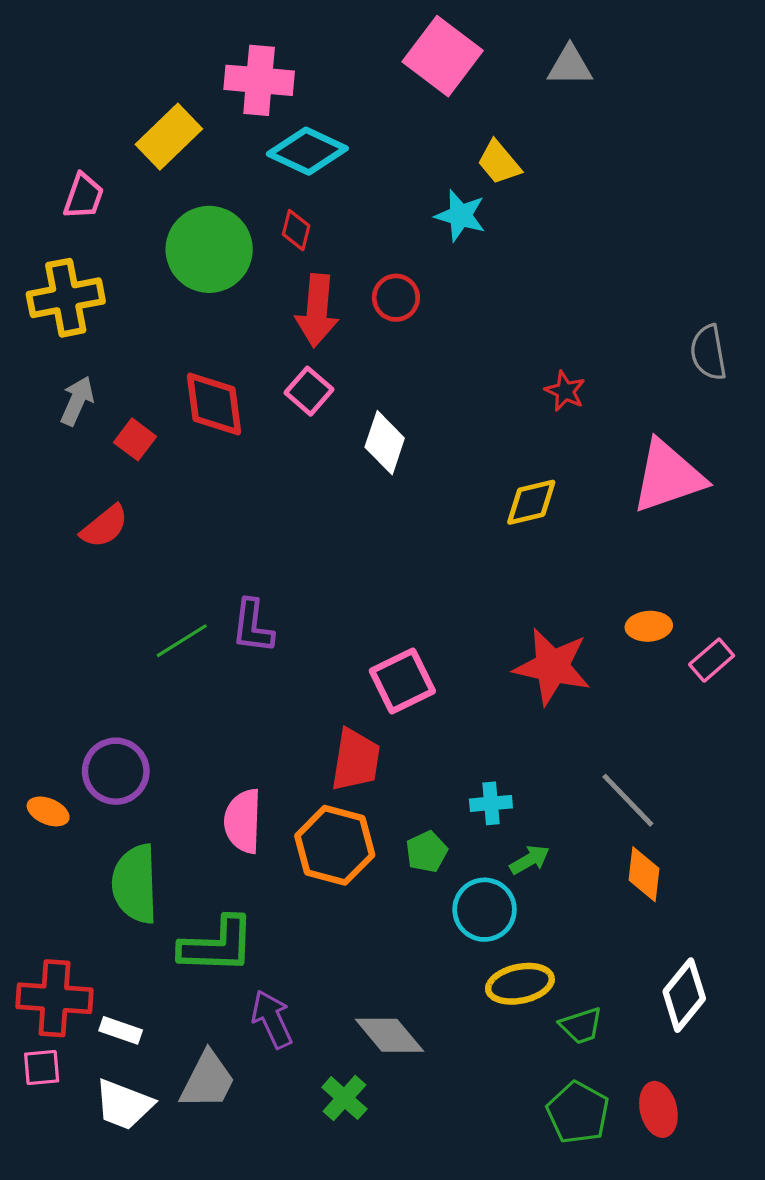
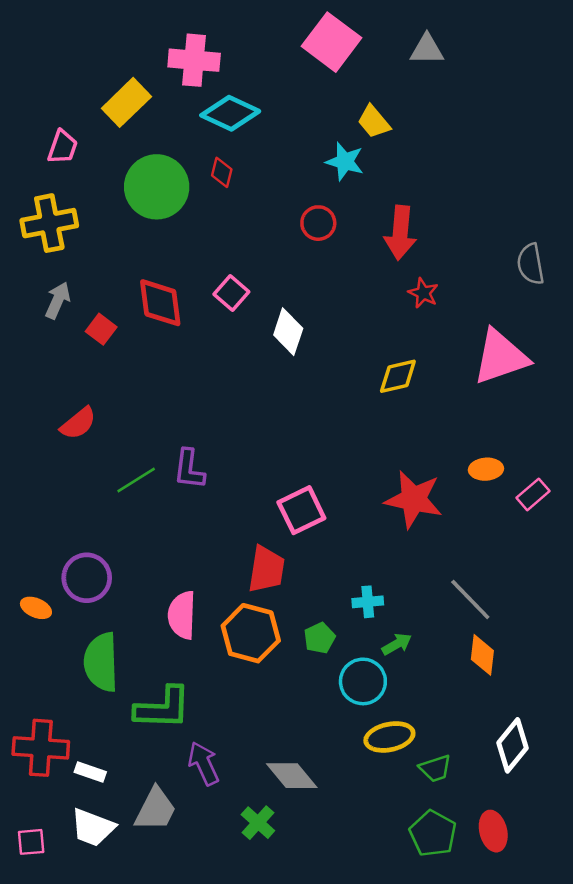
red circle: (396, 298) -> (318, 223), moved
red arrow: (317, 311) -> (400, 233), moved
red semicircle: (104, 526) -> (78, 423), moved
pink square: (42, 1068) -> (31, 842), moved

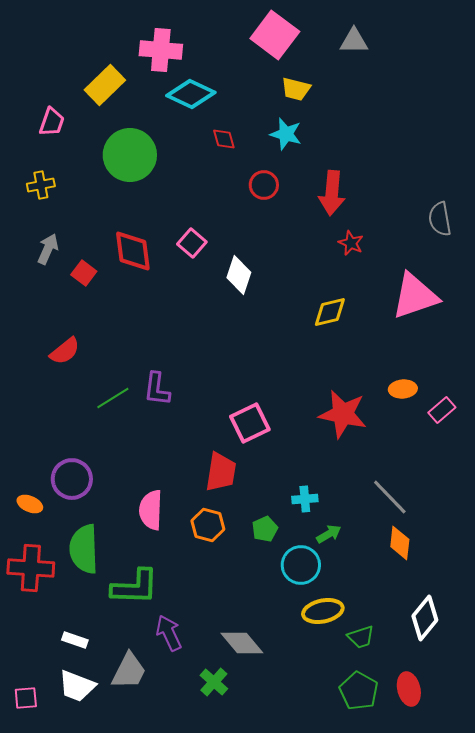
yellow trapezoid: (374, 122) -> (296, 89), moved, turned -36
red diamond: (222, 172) -> (224, 139), moved, turned -30
yellow cross: (49, 223) -> (41, 185), size x0.6
orange hexagon: (251, 633) -> (208, 525), size x0.7
red cross: (41, 748) -> (31, 568), moved

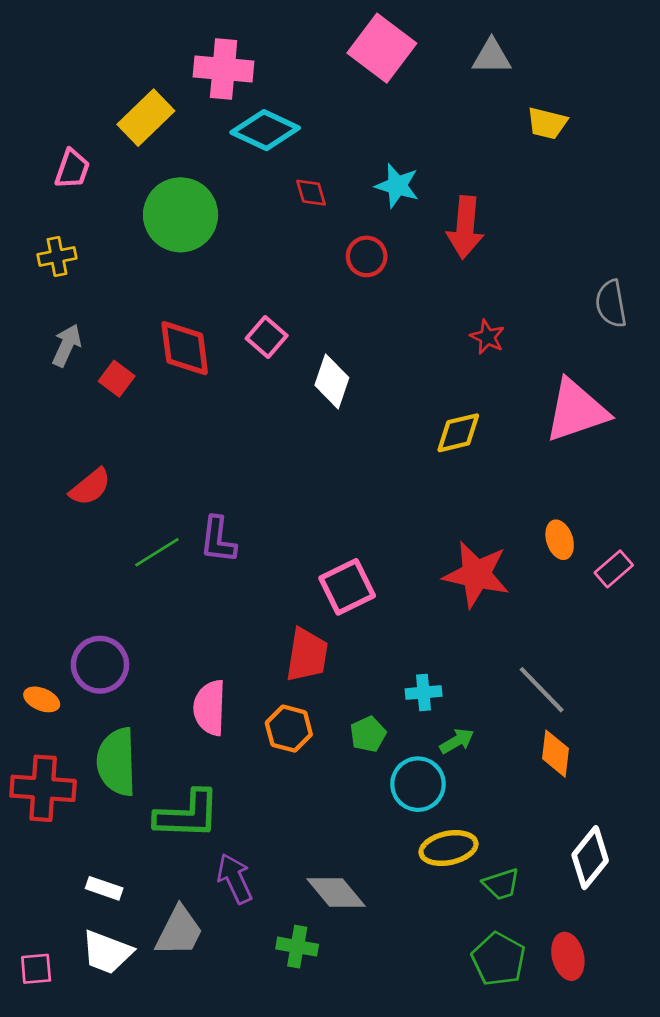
yellow trapezoid: (296, 89) -> (547, 123), moved
red arrow: (332, 193) -> (465, 227), moved
orange ellipse: (403, 389) -> (560, 540), turned 76
green cross: (214, 682) -> (297, 947), turned -32

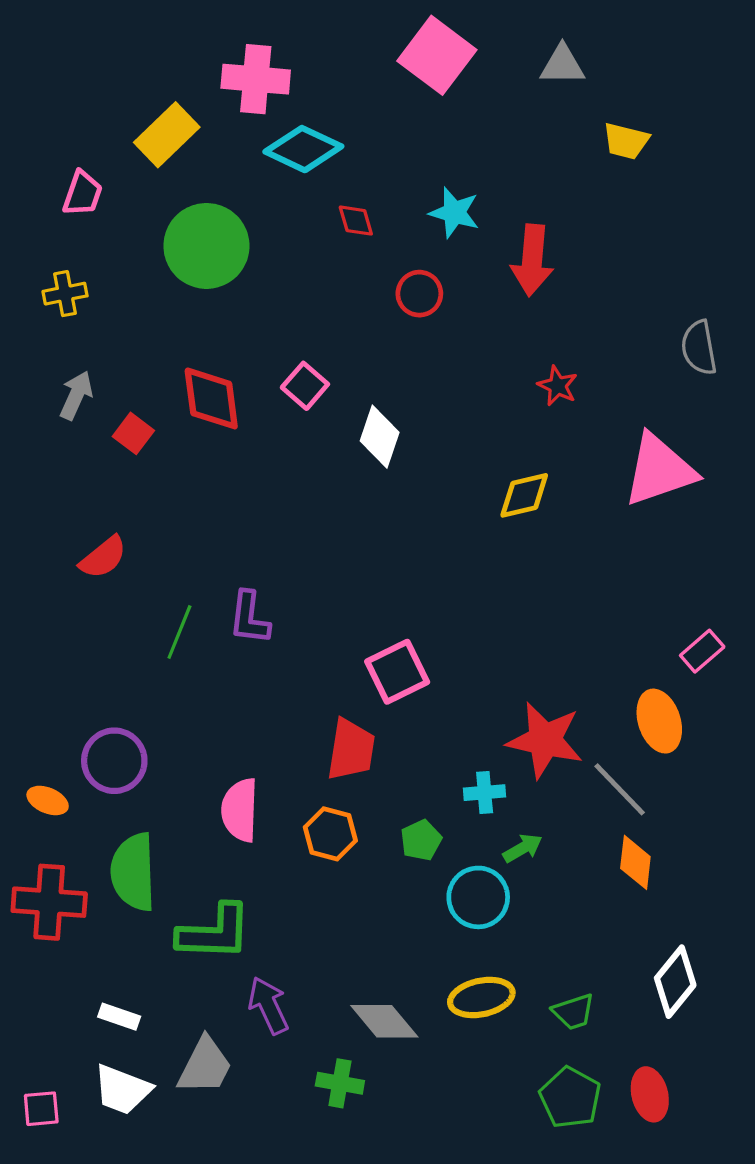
orange ellipse: (560, 540) -> (659, 721), moved, size x1.4
green line: (157, 552) -> (179, 632), turned -36
red star: (476, 574) -> (545, 740), moved
yellow ellipse: (449, 848) -> (481, 997), moved

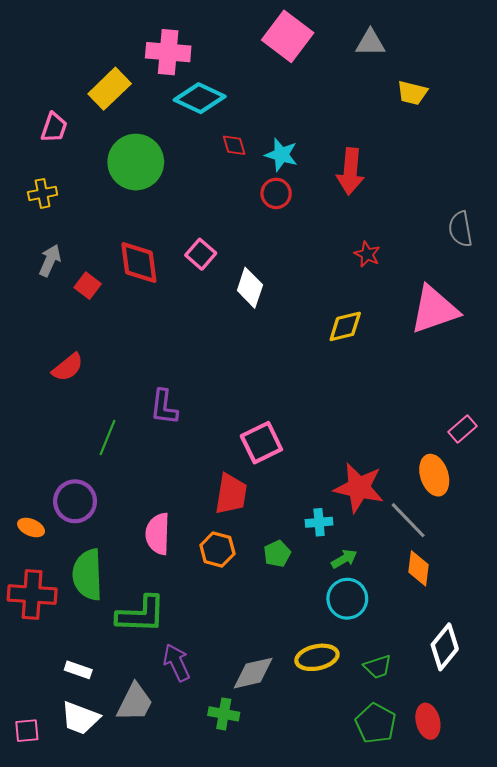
cyan star: (454, 213) -> (281, 155), moved
green line: (179, 632) -> (107, 437), moved
cyan circle: (478, 897) -> (347, 599), moved
gray diamond: (384, 1021) -> (253, 673), turned -63

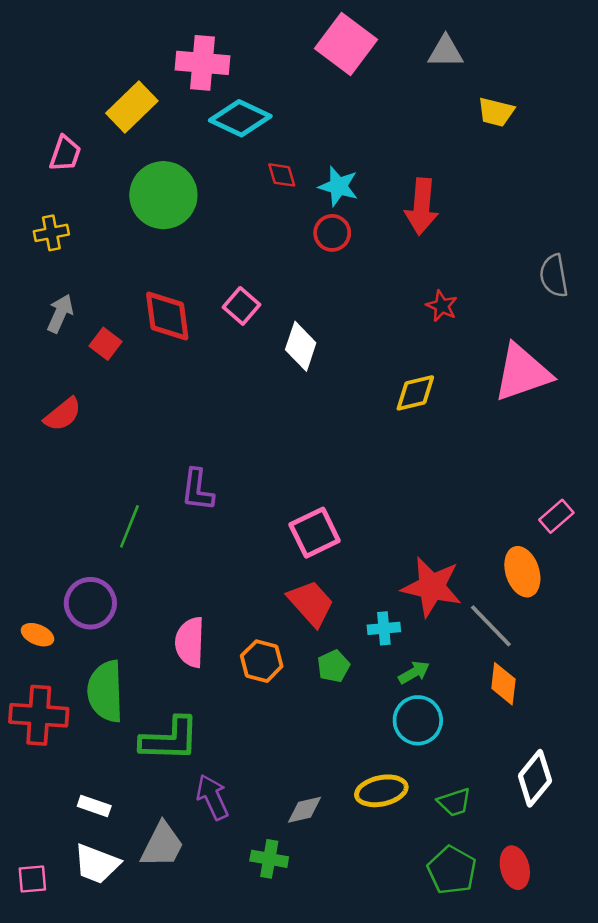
red semicircle: (68, 367) -> (63, 414), moved
red trapezoid: (231, 494) -> (311, 603), moved, turned -51
gray diamond: (253, 673) -> (304, 810), size x0.7

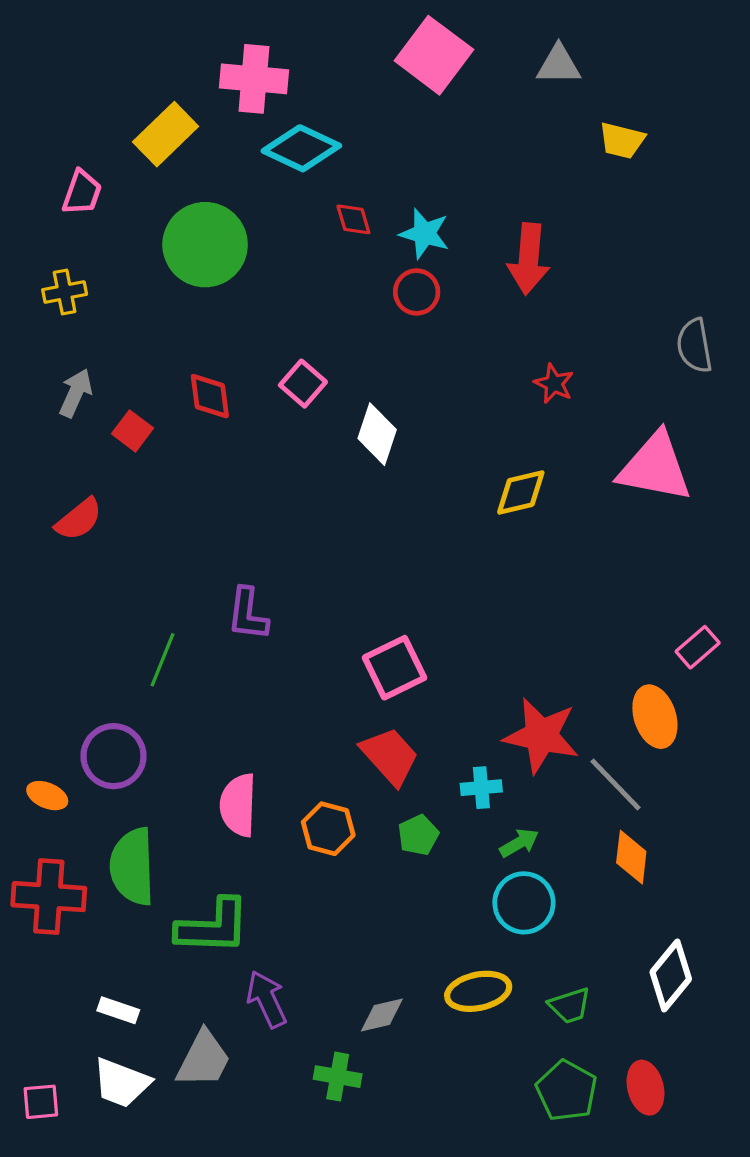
red diamond: (167, 316) -> (210, 396), size x0.7
pink triangle: (522, 373) -> (655, 467), turned 30

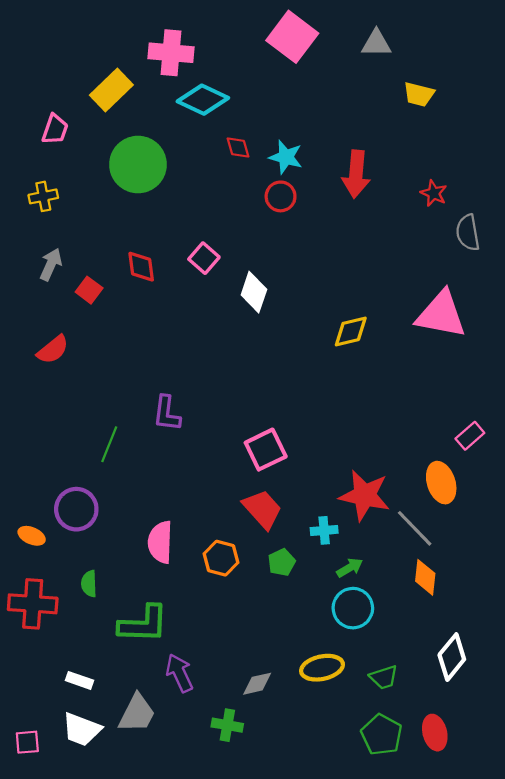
red star: (554, 384) -> (434, 193), moved
green semicircle: (132, 867) -> (89, 584), size x0.5

